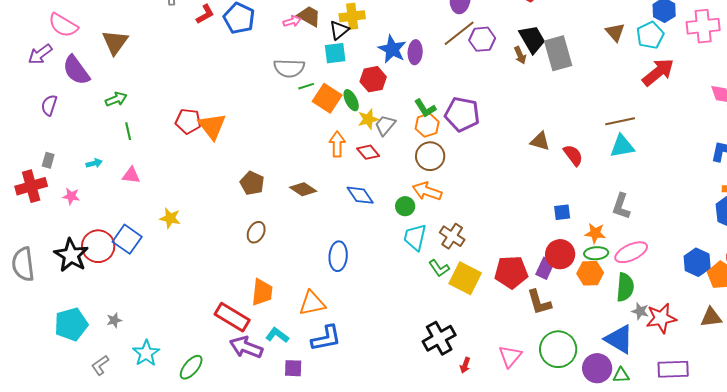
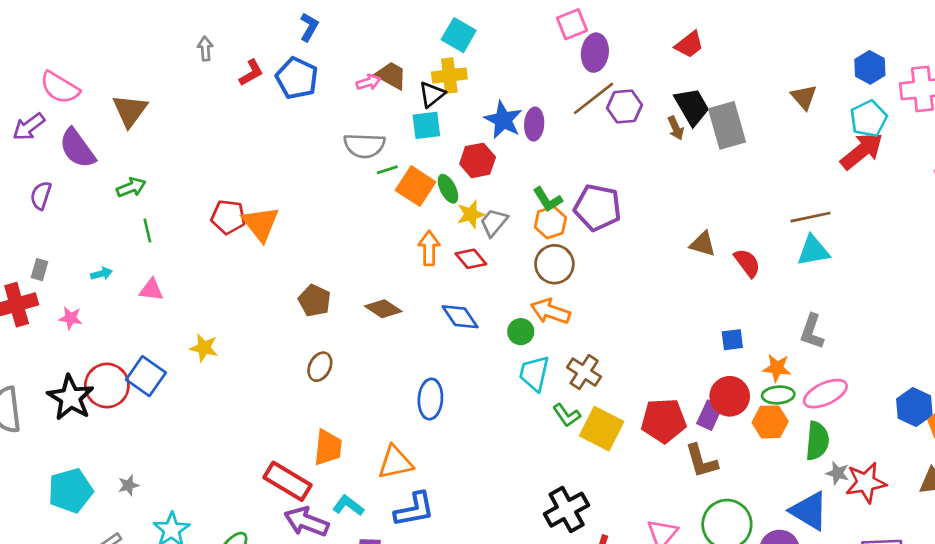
cyan pentagon: (650, 35) -> (869, 119), moved

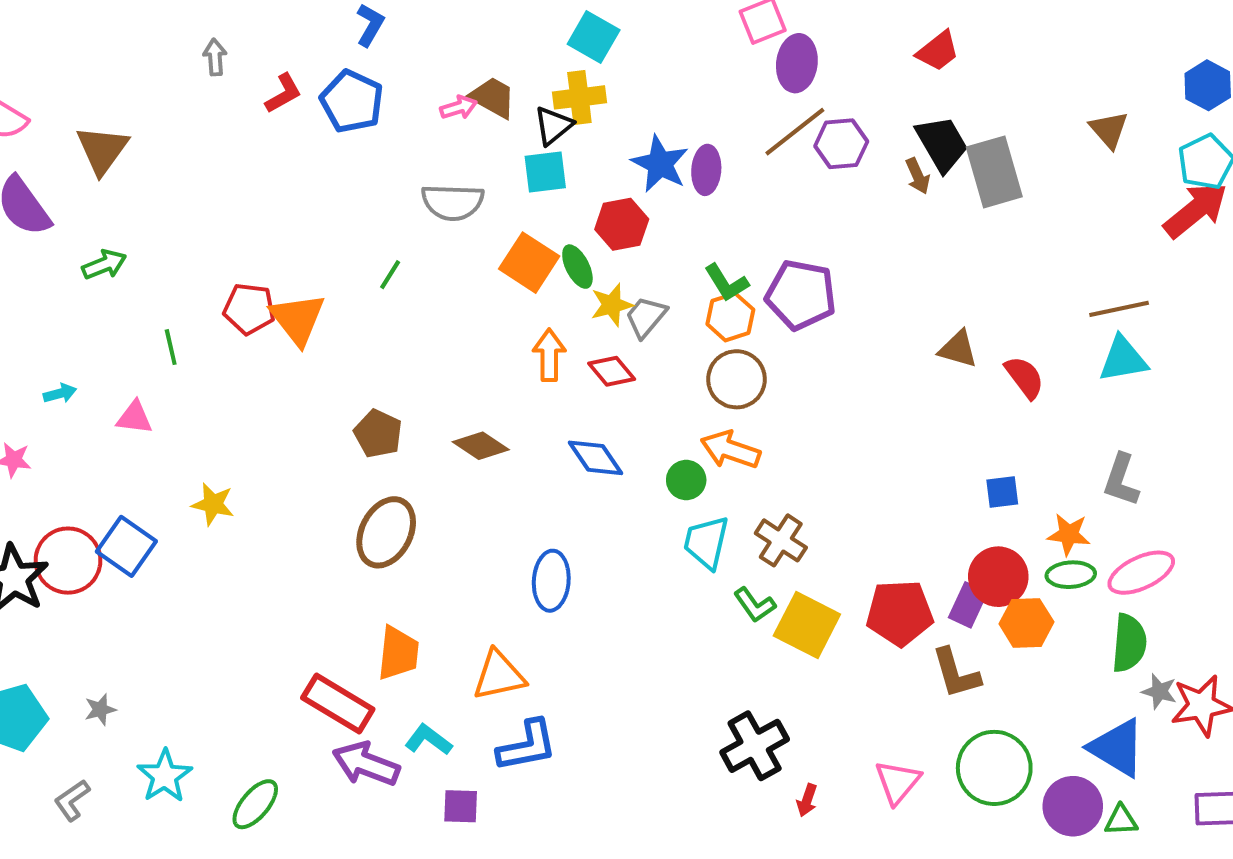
green line: (387, 170) -> (390, 275), moved, turned -40
green line: (147, 231) -> (171, 347), moved
brown ellipse: (320, 367) -> (386, 532), size x1.6
orange hexagon: (770, 422) -> (1026, 623), moved

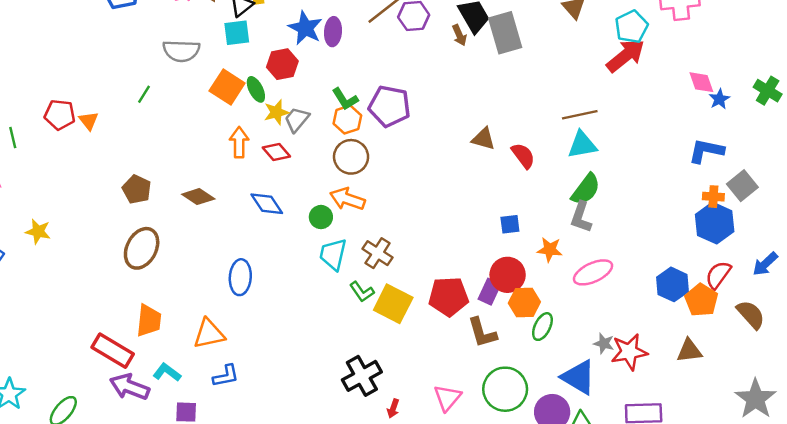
orange triangle: (298, 319) -> (89, 121), size x0.6
green ellipse: (1071, 575) -> (542, 327), moved, turned -60
green semicircle: (1129, 643) -> (586, 189), moved, turned 32
blue L-shape: (527, 746) -> (226, 376), size x0.7

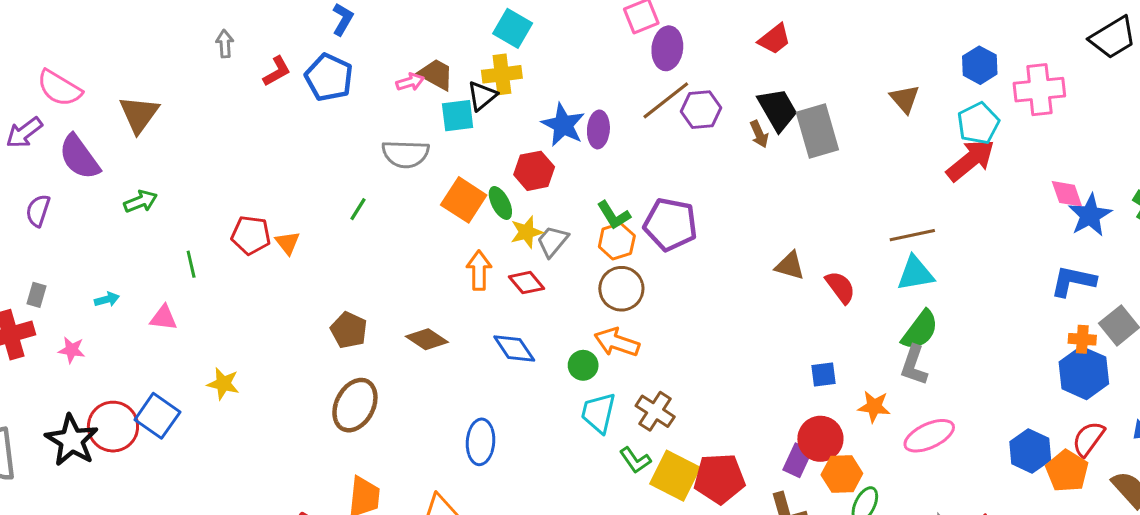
cyan square: (237, 33) -> (458, 116), moved
blue star: (719, 99) -> (1090, 215), size x1.6
red pentagon: (449, 296) -> (719, 479), moved

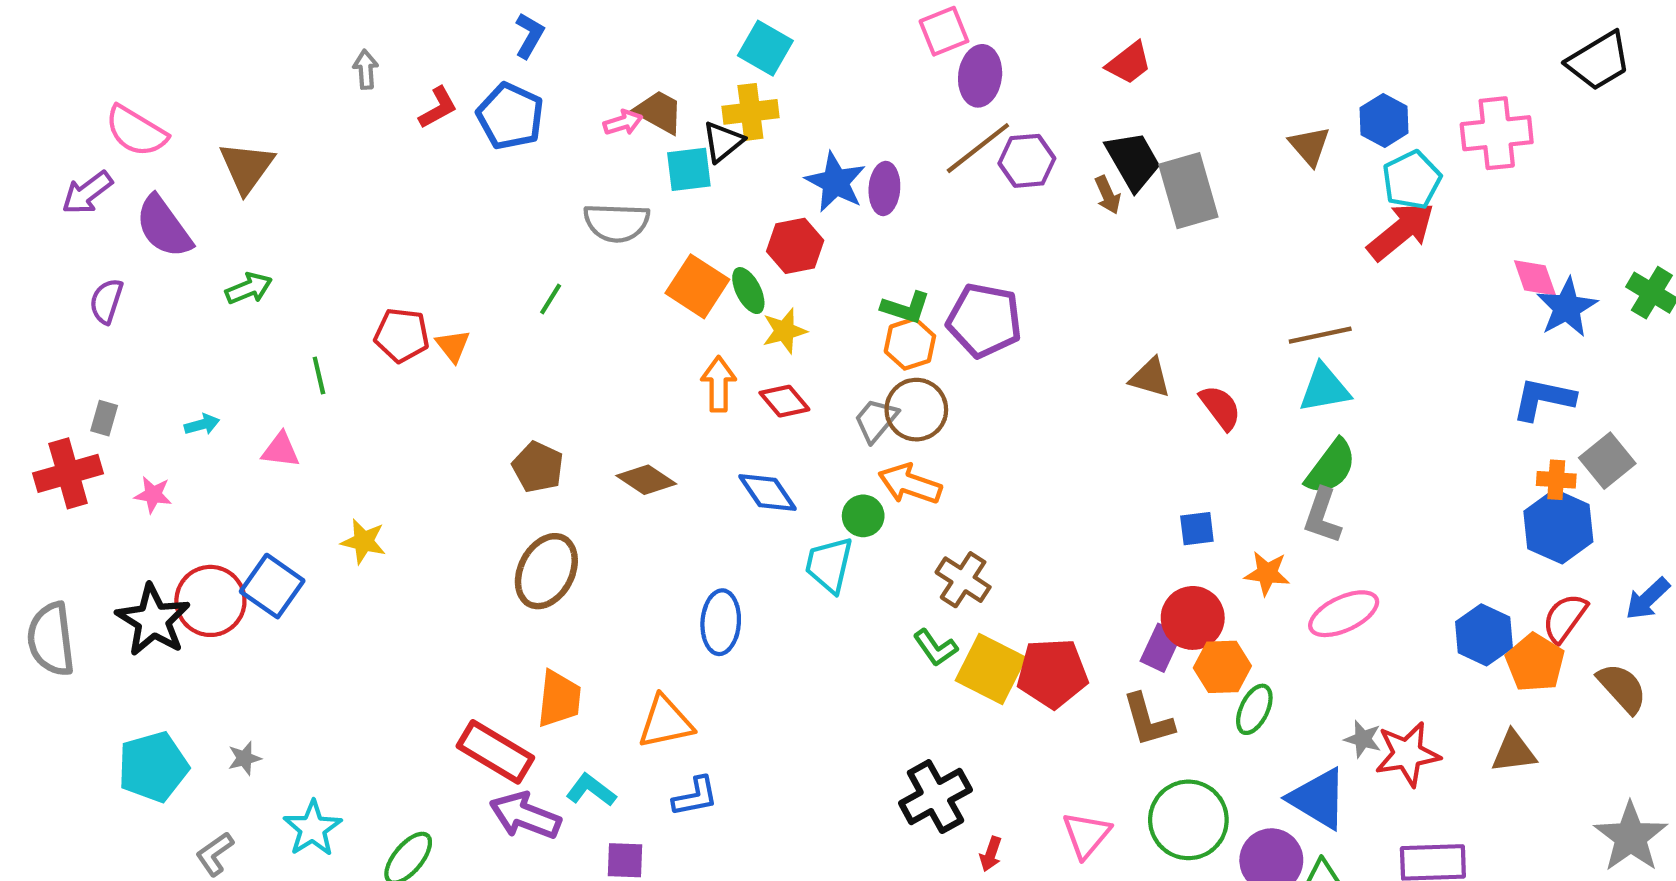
blue hexagon: (980, 65) -> (1384, 120), moved
green L-shape: (614, 215) -> (906, 308), turned -40
gray trapezoid: (552, 241) -> (876, 420), moved
cyan trapezoid: (598, 413) -> (829, 565), moved

